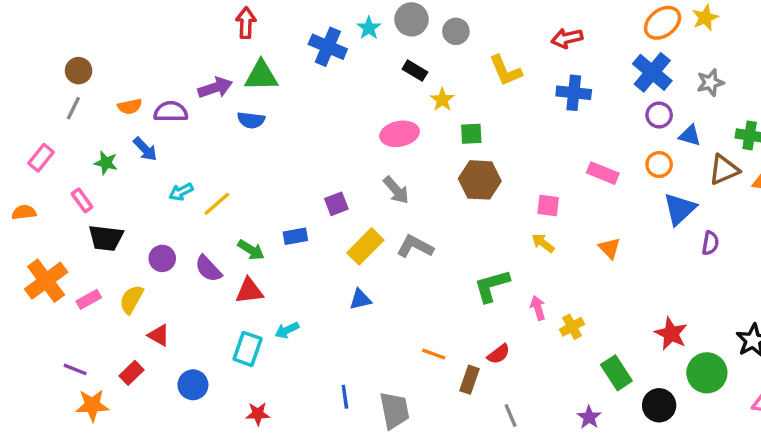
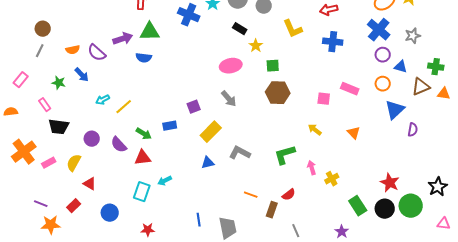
purple semicircle: (171, 112) -> (97, 53), turned -138
pink square: (548, 206) -> (324, 99), moved
gray L-shape: (415, 246) -> (240, 153), moved
black circle: (659, 405) -> (385, 209), moved

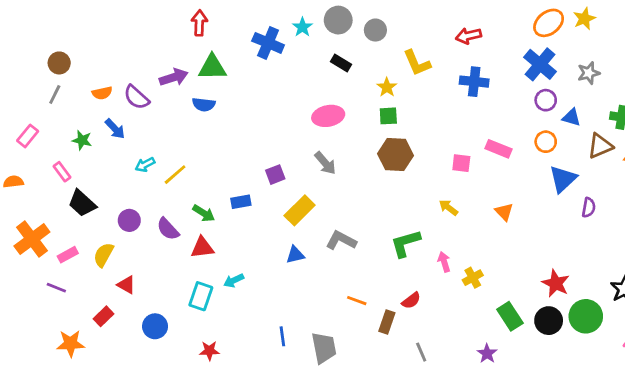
yellow star: (256, 46) -> (387, 87), moved
black trapezoid: (59, 127) -> (82, 203), turned 35
purple line: (41, 204) -> (56, 288), moved

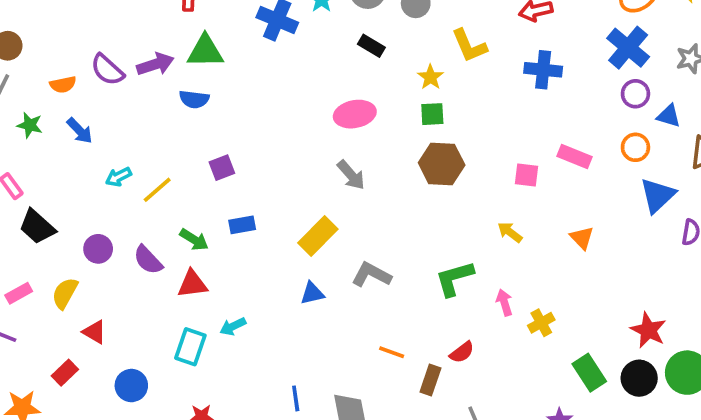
purple semicircle: (136, 97) -> (107, 70), moved
green star: (82, 140) -> (30, 125), moved
purple square: (275, 175) -> (222, 168), moved

